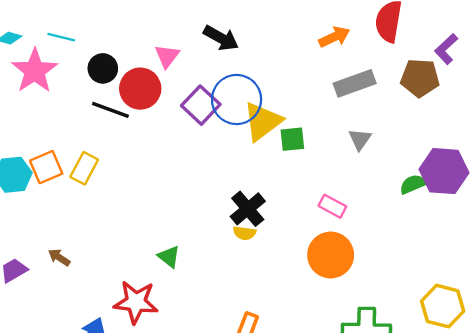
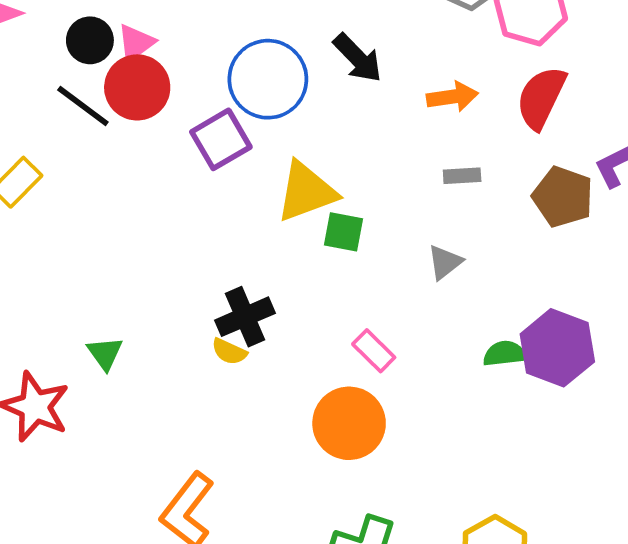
black arrow: (221, 38) -> (358, 58), moved
pink triangle: (167, 56) -> (136, 43), moved
gray rectangle: (355, 83) -> (462, 176), size x0.6
blue circle: (237, 99) -> (268, 79), moved

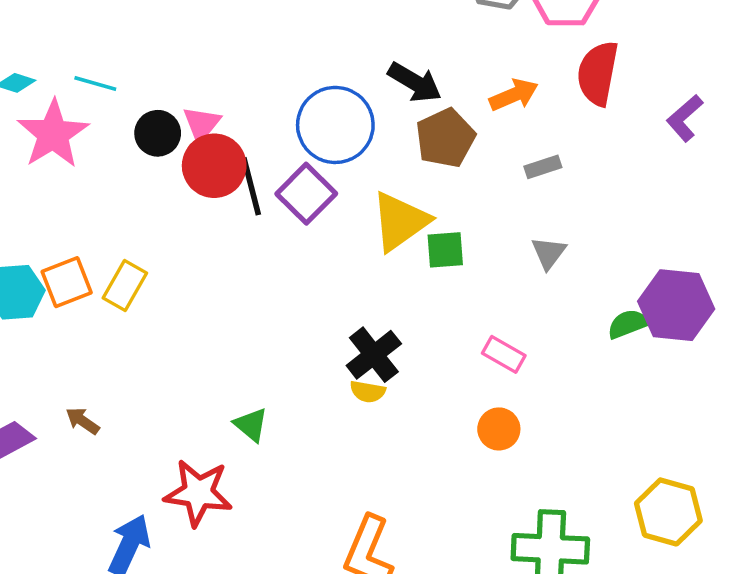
black line: (83, 106) -> (251, 186), moved, turned 54
brown pentagon: (563, 197) -> (445, 138), moved, turned -30
orange circle: (349, 423) -> (499, 429), size x0.6

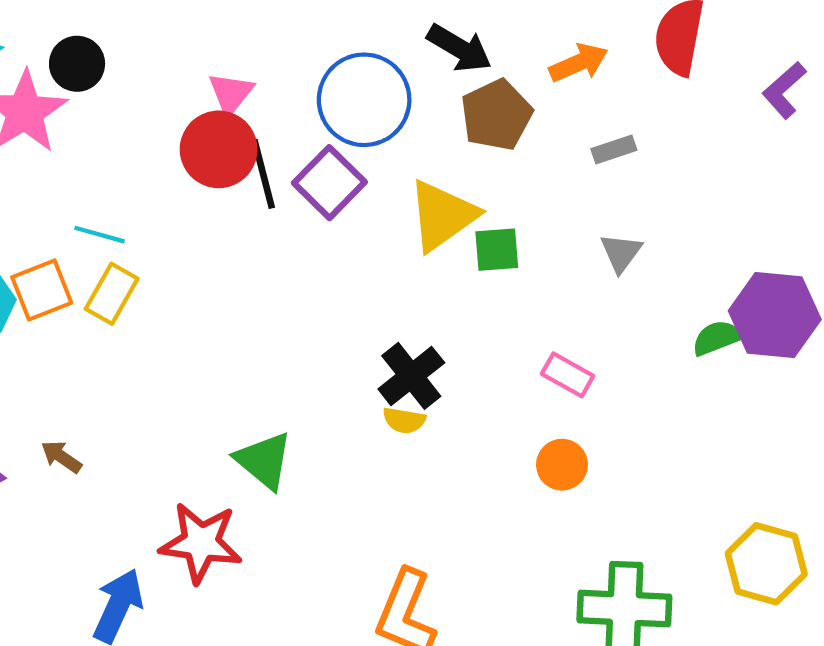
cyan line: (95, 83) -> (100, 235), moved
pink triangle: (202, 124) -> (231, 93), moved
black circle: (158, 133) -> (77, 64), moved
green triangle: (251, 425) -> (264, 460), size x1.4

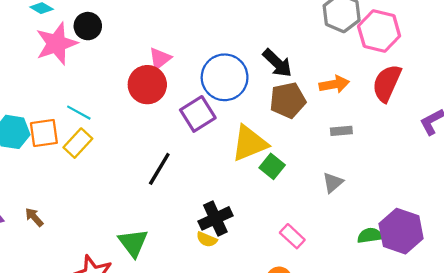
black line: (263, 174) -> (159, 169), moved, turned 32
green square: (497, 250) -> (272, 166), turned 30

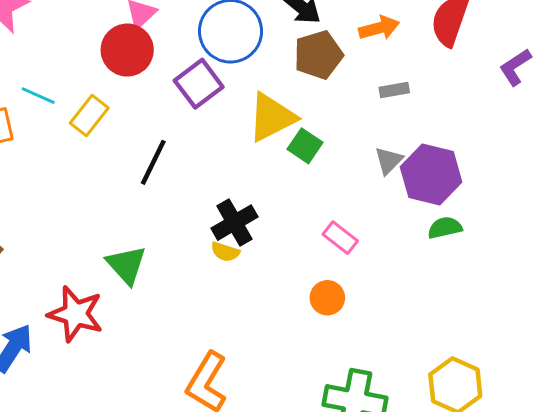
yellow rectangle: (78, 143) -> (89, 116), moved
purple hexagon: (401, 231) -> (431, 174), moved

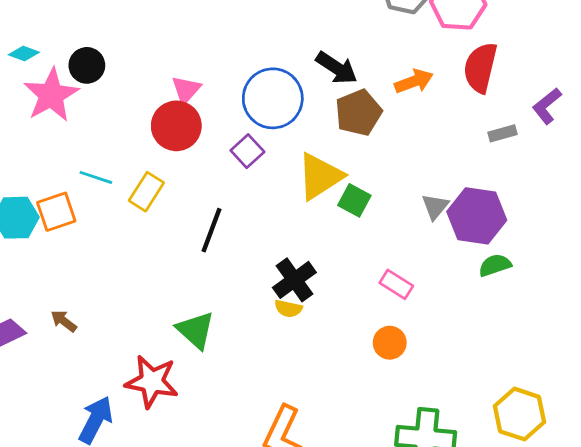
purple square: (199, 84) -> (247, 151), size x0.7
gray rectangle: (394, 90) -> (503, 133), moved

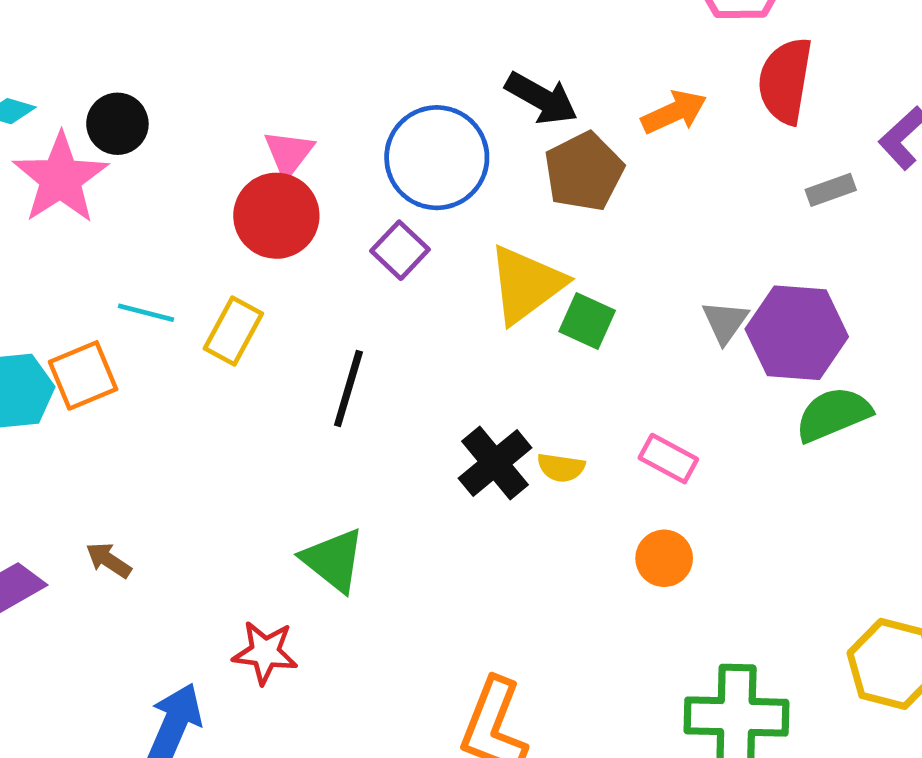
green semicircle: (495, 265) -> (833, 414), size x1.4
yellow semicircle: (288, 309) -> (561, 468), moved
red star: (152, 382) -> (265, 652), size x0.7

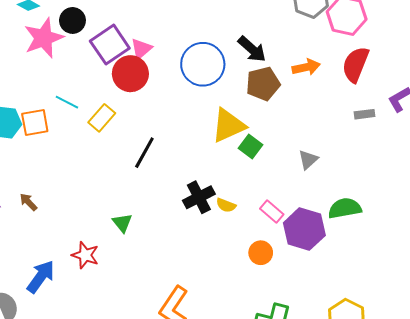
purple square: (400, 250) -> (110, 45), moved, size x1.6
purple hexagon: (797, 333) -> (304, 229), moved
green triangle: (333, 560) -> (122, 223), size x0.7

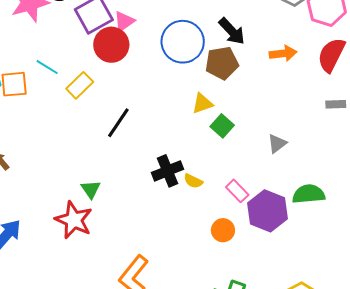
brown pentagon: (263, 84) -> (222, 63), moved
yellow triangle: (228, 125) -> (202, 103), size x0.6
red star: (85, 255) -> (74, 220), moved, size x1.4

